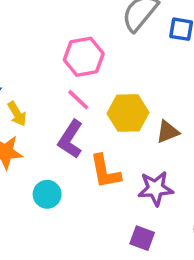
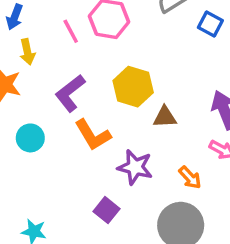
pink line: (78, 100) -> (71, 31), moved
orange L-shape: (105, 172) -> (93, 135), turned -39

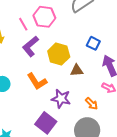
blue square: (210, 24) -> (93, 43), moved
purple L-shape: (70, 93) -> (30, 46), moved
purple square: (106, 210) -> (46, 123), size x1.5

